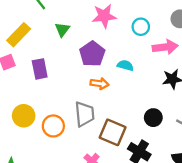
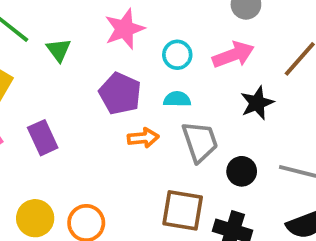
cyan circle: (141, 27) -> (177, 55), moved
green triangle: (62, 30) -> (59, 50), moved
gray trapezoid: (85, 114) -> (200, 142), moved

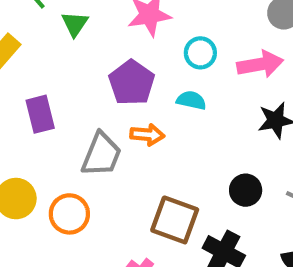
gray trapezoid: (200, 142) -> (101, 155), moved, turned 30

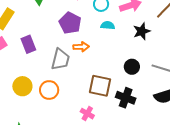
cyan semicircle: (191, 100) -> (108, 25), moved

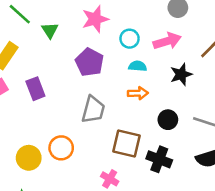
orange arrow: (81, 47) -> (138, 93), moved
gray trapezoid: (60, 59) -> (93, 110), moved
yellow circle: (22, 86) -> (29, 158), moved

